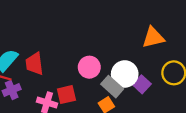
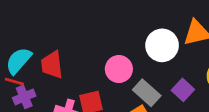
white circle: (125, 74) -> (162, 45), moved

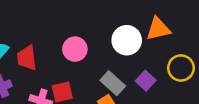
pink circle: (119, 69) -> (75, 49), moved

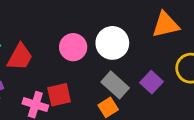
white circle: (127, 40) -> (112, 43), moved
red trapezoid: (27, 58) -> (20, 57), turned -144

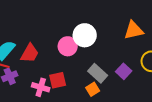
white circle: (112, 43) -> (85, 35), moved

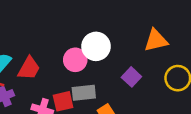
purple square: (124, 71) -> (131, 77), moved
gray rectangle: (98, 73) -> (84, 93), moved, turned -48

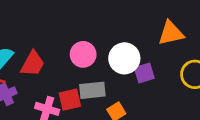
white circle: (96, 46) -> (124, 58), moved
purple square: (131, 77) -> (144, 73), turned 30

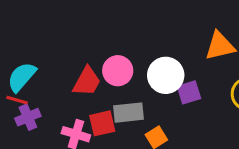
red trapezoid: (33, 64) -> (87, 82), moved

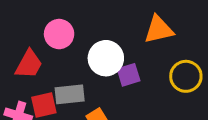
pink circle: (118, 71) -> (59, 34), moved

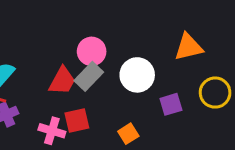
purple square: (129, 75) -> (171, 104), moved
gray rectangle: (70, 94) -> (89, 76), moved, turned -40

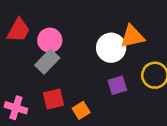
white circle: (137, 75) -> (111, 48), moved
red trapezoid: (62, 81) -> (18, 30), moved
red square: (77, 120) -> (54, 99), moved

